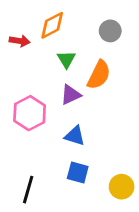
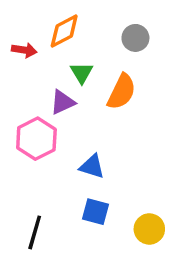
purple triangle: (71, 95) -> (62, 102), moved

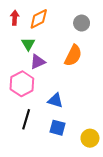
red arrow: (24, 50) -> (15, 18), moved, turned -96
green triangle: (82, 73) -> (28, 44), moved
black line: (35, 232) -> (26, 119), moved

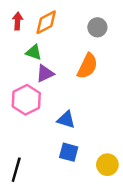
green triangle: (28, 44) -> (34, 52), turned -40
black line: (26, 119) -> (16, 170), moved

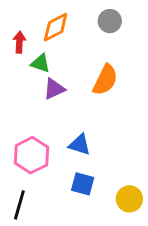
red arrow: (17, 21) -> (19, 42), moved
gray circle: (97, 27) -> (110, 21), moved
pink hexagon: (26, 100) -> (31, 155), moved

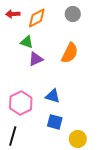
red arrow: (19, 42) -> (13, 14), moved, turned -96
yellow circle: (129, 199) -> (78, 139), moved

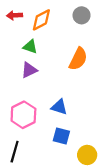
purple triangle: (36, 59) -> (29, 70), moved

